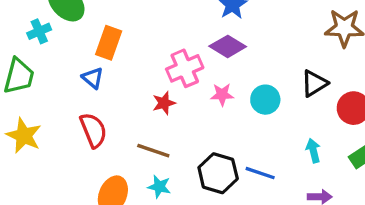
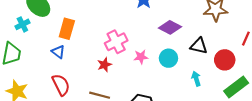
purple diamond: (228, 46) -> (170, 27), moved
black triangle: (314, 83) -> (199, 46), turned 48
cyan arrow: (313, 151) -> (196, 79), moved

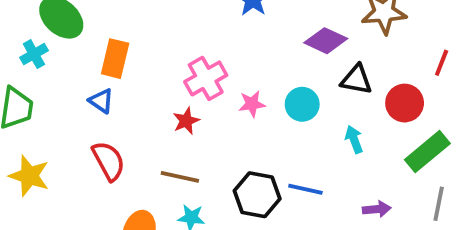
purple diamond: (170, 27) -> (326, 41), moved

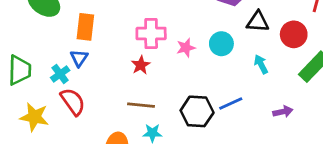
cyan cross: (34, 54) -> (60, 74), moved
pink cross: (206, 78) -> (151, 33), turned 36
blue triangle: (101, 101) -> (79, 58), turned 36
red semicircle: (109, 161) -> (73, 102), moved
blue line: (305, 189) -> (231, 104), turned -30

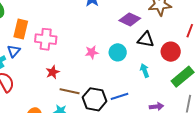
pink cross: (151, 33) -> (46, 39), moved
red star: (141, 65) -> (53, 72), moved
brown line: (141, 105) -> (70, 91), moved

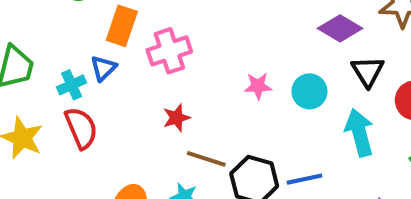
pink cross: (46, 39) -> (169, 51), turned -30
black triangle: (146, 39) -> (368, 71), turned 42
cyan arrow: (145, 70) -> (359, 133), size x1.6

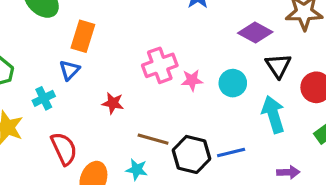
pink cross: (169, 51) -> (160, 65), moved
cyan cross: (72, 85) -> (44, 98), moved
red star: (176, 118) -> (113, 103), moved, turned 30
red semicircle: (81, 128) -> (64, 149), moved

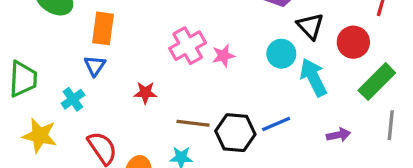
cyan circle: (233, 83) -> (281, 54), moved

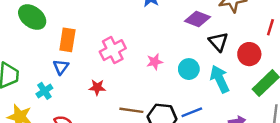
pink cross: (188, 46) -> (113, 50), moved
cyan circle: (281, 54) -> (189, 69), moved

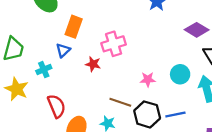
pink star: (155, 62) -> (148, 80), moved
red star: (97, 87) -> (93, 64), moved

